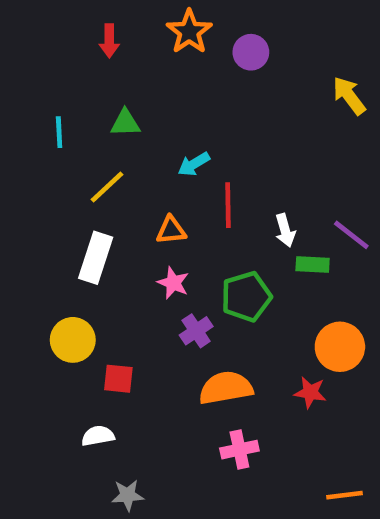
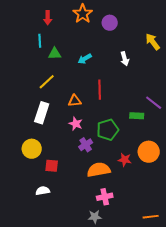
cyan line: (59, 132) -> (40, 41), moved
cyan arrow: (194, 164) -> (85, 59), moved
white arrow: (285, 230) -> (125, 59), moved
red star: (310, 392) -> (125, 160), moved
gray star: (128, 495) -> (95, 217), moved

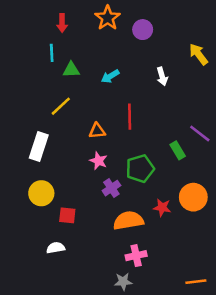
white rectangle: (42, 113) -> (39, 146), moved
green rectangle: (137, 116) -> (178, 150), turned 56

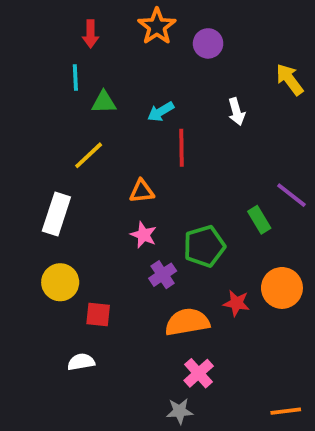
red line: (130, 117) -> (181, 148), moved
pink cross: (136, 256) -> (199, 373), turned -30

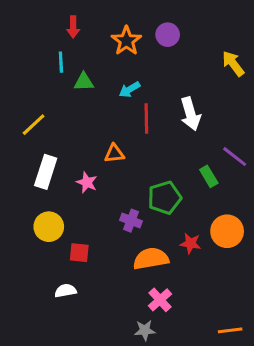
orange star: (157, 26) -> (126, 41), moved
white arrow: (236, 112) -> (190, 114), moved, size x1.5
yellow line: (89, 155) -> (34, 125), moved
pink star: (144, 235) -> (87, 182), moved
purple cross: (163, 275) -> (131, 221), turned -35

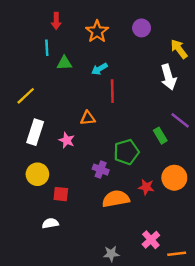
purple circle: (168, 35) -> (142, 28), moved
white arrow: (190, 114) -> (168, 77), moved
pink cross: (160, 300) -> (151, 240), moved

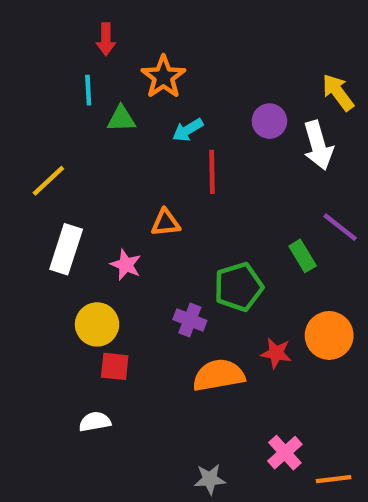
purple circle: (142, 28) -> (269, 121), moved
orange star: (97, 31) -> (163, 77), moved
yellow circle: (37, 174) -> (97, 324), moved

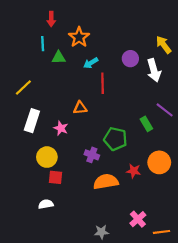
green pentagon: (239, 287) -> (115, 139), turned 30

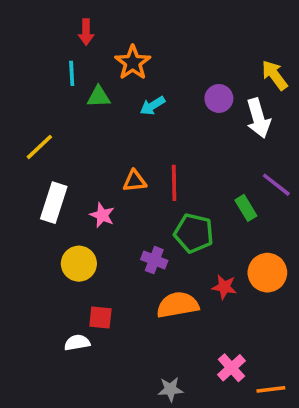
red line: (103, 83) -> (174, 183), moved
red square: (55, 177) -> (100, 317), moved

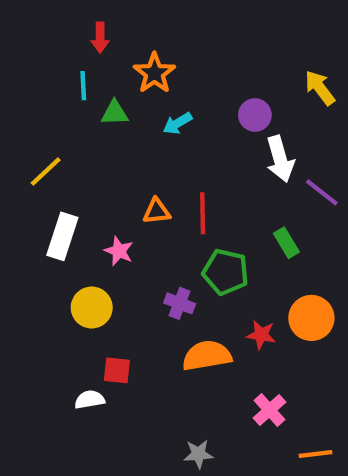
white arrow: (258, 118) -> (280, 159), moved
purple line: (276, 185) -> (322, 192), moved
pink cross: (231, 368) -> (270, 410), moved

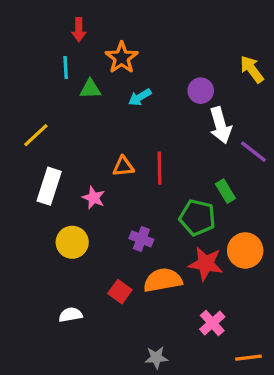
green pentagon: (226, 272) -> (197, 218), moved
red star: (261, 335) -> (206, 264), size x1.5
red square: (117, 370) -> (120, 292), moved, turned 30

